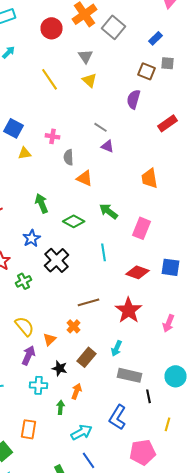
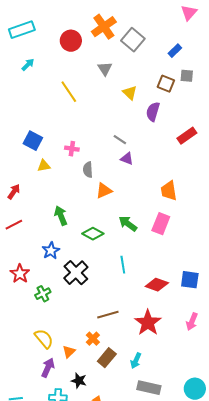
yellow triangle: (90, 80) -> (130, 93), moved
orange triangle: (84, 178) -> (104, 191), turned -48
pink rectangle: (142, 228) -> (161, 224), moved
pink arrow: (168, 323) -> (192, 322), moved
brown rectangle: (86, 357) -> (107, 358), moved

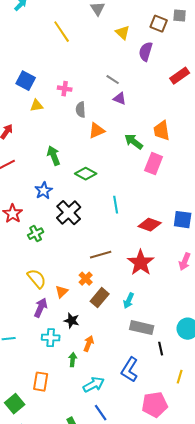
green arrow: (128, 224) -> (134, 142), moved

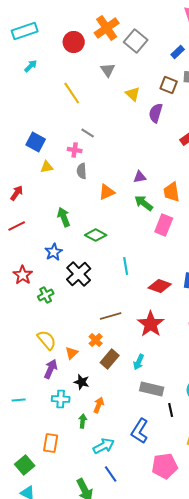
gray line: (113, 80) -> (88, 133), moved
purple triangle: (120, 99) -> (140, 177), moved, turned -32
gray semicircle: (81, 110) -> (82, 171), moved

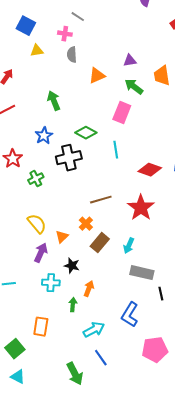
pink rectangle: (164, 225) -> (122, 113), moved
green diamond: (96, 235) -> (86, 133), moved
black cross: (79, 274) -> (69, 158), turned 30

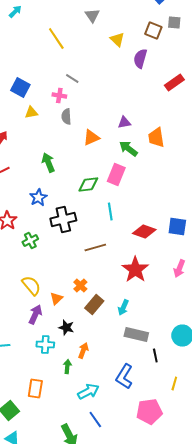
green diamond: (86, 133) -> (88, 184), moved, turned -35
brown line: (101, 200) -> (95, 248), moved

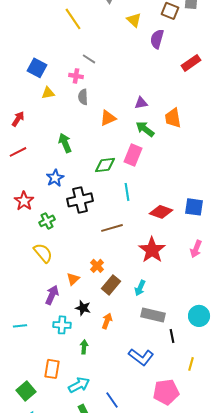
yellow semicircle: (31, 286) -> (43, 253), moved
orange arrow: (83, 350) -> (107, 321), moved
blue L-shape: (124, 376) -> (141, 357), turned -85
cyan arrow: (88, 392) -> (79, 385), moved

